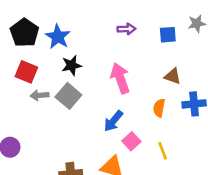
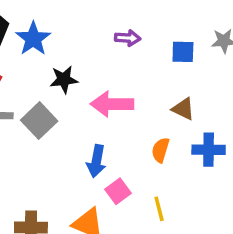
black star: (72, 65) -> (64, 79), moved
pink arrow: (120, 78) -> (112, 104), turned -76
blue arrow: (113, 121) -> (96, 161), turned -35

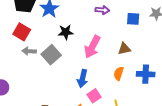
pink arrow: (112, 104) -> (92, 47), turned -65
brown triangle: (183, 109) -> (124, 49), moved, turned -40

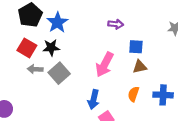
blue square: (133, 19) -> (136, 47), moved
black star: (66, 32) -> (51, 48), moved

